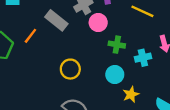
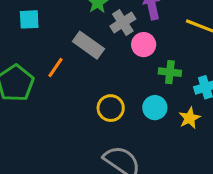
cyan circle: (115, 74) -> (155, 108), moved
yellow star: (131, 94) -> (190, 118), moved

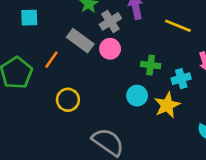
pink circle: (144, 45) -> (110, 49), moved
yellow circle: (111, 108) -> (68, 100), moved
yellow star: (190, 118) -> (167, 105), size x1.4

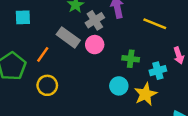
yellow circle: (68, 100) -> (47, 85), moved

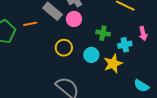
orange line: (43, 54) -> (30, 24), turned 40
yellow circle: (47, 85) -> (64, 48), moved

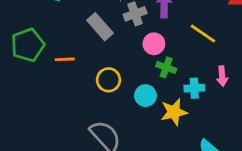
pink circle: (74, 19) -> (154, 44), moved
orange line: (30, 24) -> (65, 59), moved

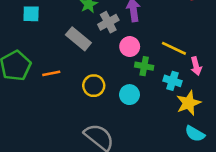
yellow line: (203, 34) -> (174, 48), moved
cyan cross: (194, 88) -> (173, 81), turned 30
yellow star: (174, 112) -> (189, 103), moved

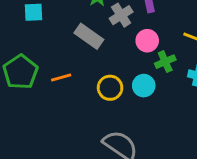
green cross: (144, 66) -> (165, 62), turned -30
cyan circle: (129, 95) -> (144, 86), moved

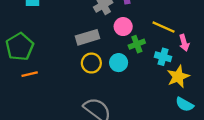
gray rectangle: (89, 36) -> (88, 37), moved, turned -55
orange line: (61, 78) -> (30, 74), moved

